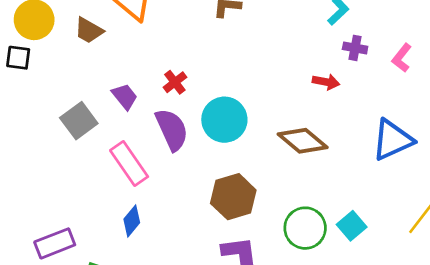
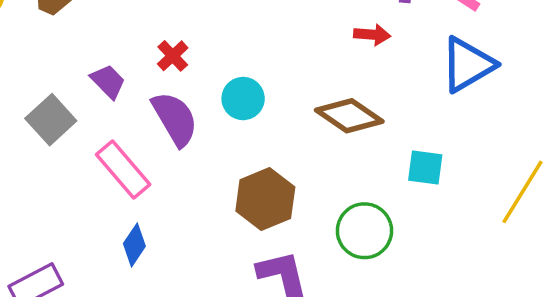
cyan circle: (224, 120) -> (243, 99), size x0.7
blue triangle: (392, 140) -> (468, 65), moved
cyan square: (352, 226) -> (425, 167), moved, turned -36

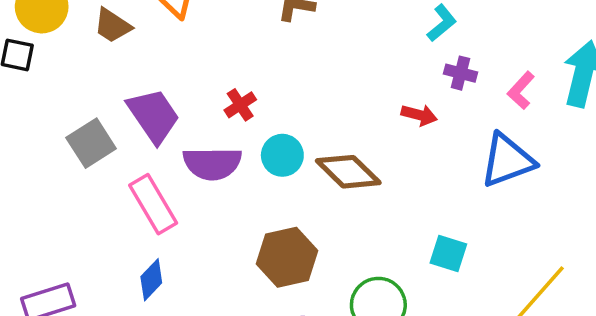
red cross: (173, 56) -> (240, 105), moved
purple trapezoid: (108, 81) -> (153, 116), size x1.6
brown diamond: (349, 116) -> (348, 172), moved
purple semicircle: (175, 119) -> (212, 163), turned 110

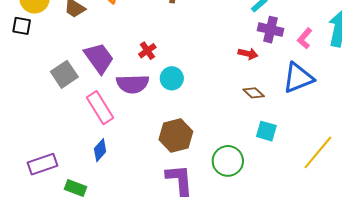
purple cross: (461, 73) -> (271, 30), size x1.4
brown diamond: (348, 172) -> (254, 93), moved, size x0.6

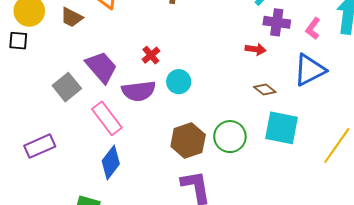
cyan square: (266, 131) -> (282, 128), size x1.6
blue diamond: (100, 150) -> (111, 162), size x1.4
green circle: (228, 161) -> (230, 137), moved
purple rectangle: (43, 164) -> (40, 146), moved

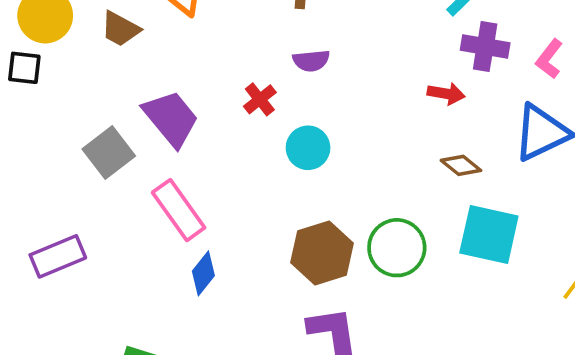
purple semicircle: (139, 91) -> (311, 61), moved, size x0.6
blue diamond: (111, 162) -> (203, 273), moved, size x0.7

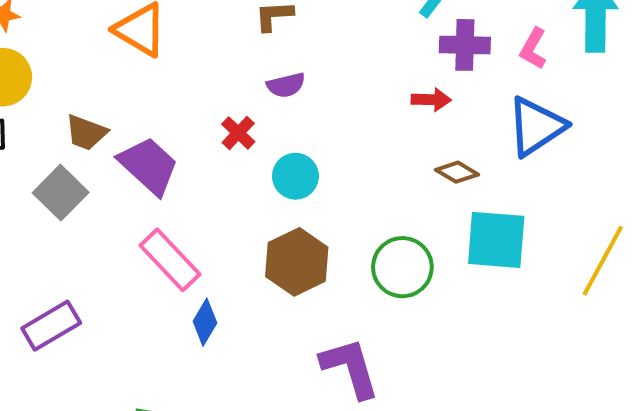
brown trapezoid: (120, 29) -> (86, 132), moved
gray square: (109, 153) -> (61, 193), moved
brown hexagon: (322, 253) -> (297, 262), moved

